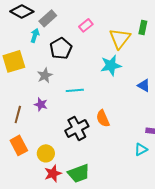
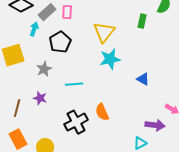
pink rectangle: (86, 25) -> (67, 12), moved, turned -48
yellow triangle: (120, 38) -> (104, 32), moved

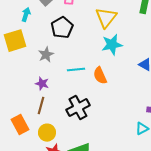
cyan arrow: (34, 29) -> (26, 15), moved
brown line: (17, 108) -> (41, 106), moved
orange semicircle: (102, 112) -> (100, 76), moved

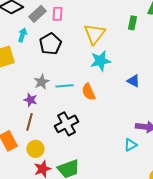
cyan arrow: (26, 15) -> (22, 35), moved
gray star: (46, 55) -> (41, 82), moved

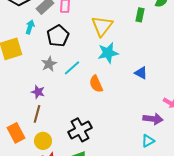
gray star: (41, 82) -> (49, 64), moved
cyan line: (64, 86) -> (72, 68), moved, turned -36
black cross: (66, 124) -> (80, 130), moved
cyan triangle: (130, 145) -> (148, 141), moved

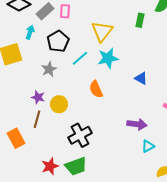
cyan line: (72, 68) -> (80, 58), moved
purple arrow: (153, 119) -> (137, 124), moved
yellow circle: (43, 141) -> (59, 104), moved

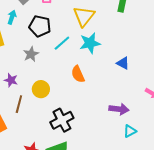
black pentagon: (58, 41) -> (40, 26), turned -30
purple star: (38, 97) -> (11, 80), moved

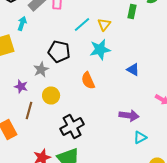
yellow triangle: (84, 16) -> (104, 24), moved, size x0.6
black pentagon: (40, 26) -> (59, 52), moved
cyan line: (62, 43) -> (82, 24), moved
gray star: (31, 54) -> (41, 70), moved

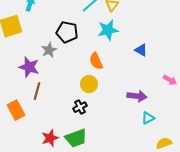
purple star: (21, 86) -> (29, 67), size x1.5
yellow circle: (51, 96) -> (89, 84), moved
black cross: (72, 126) -> (80, 107), size x0.6

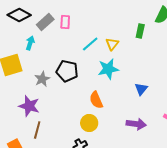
gray star: (49, 50) -> (42, 79), moved
blue triangle: (141, 50) -> (141, 89), turned 40
purple arrow: (137, 96) -> (136, 124), moved

